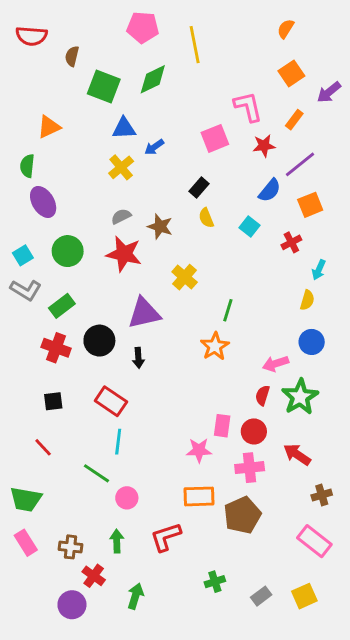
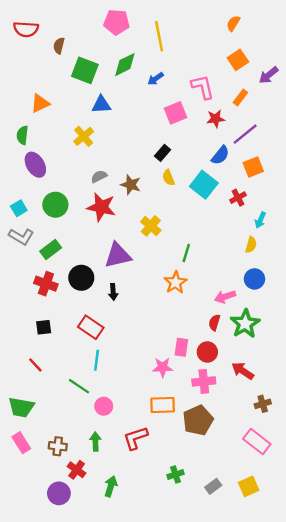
blue arrow: (154, 147) -> (156, 79), moved
yellow cross: (121, 167) -> (84, 136), moved
cyan square: (250, 226) -> (204, 185), size x1.6

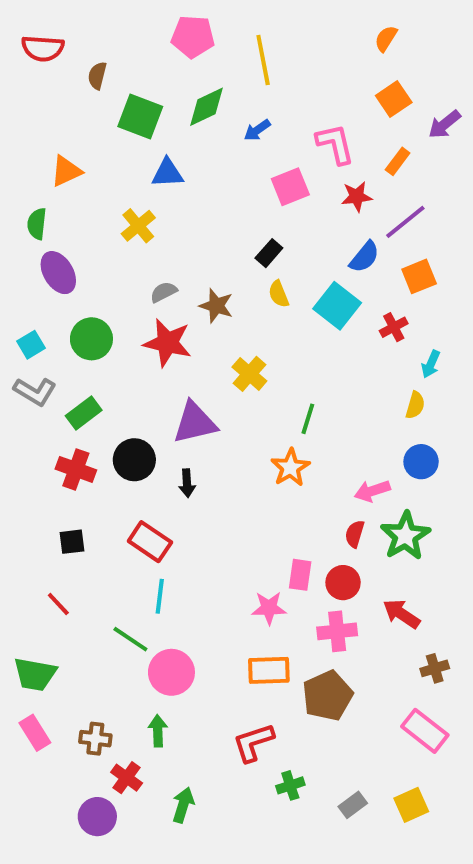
pink circle: (104, 406) -> (171, 672), size x1.5
red L-shape: (135, 438) -> (253, 742), moved

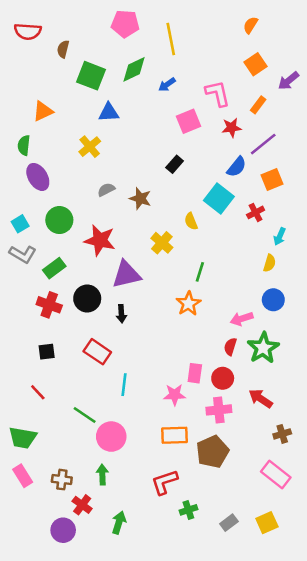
yellow semicircle: (279, 294) -> (191, 221), moved
red star: (168, 343) -> (100, 240), moved
cyan line: (160, 596) -> (124, 385), moved

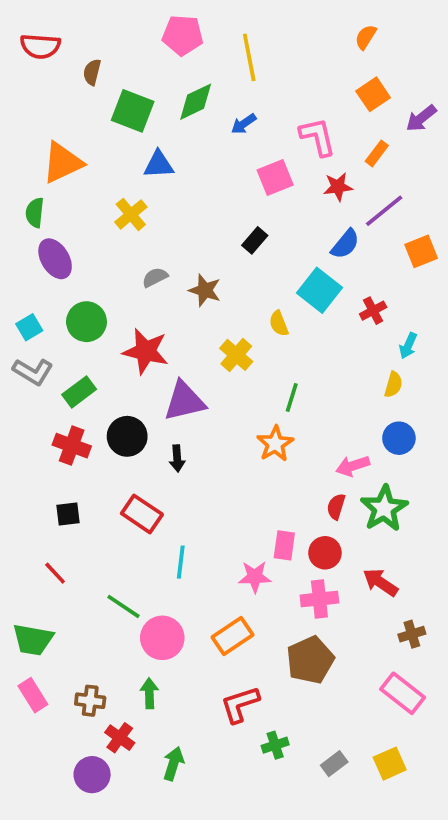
orange triangle: (43, 111) -> (62, 163), size x1.4
orange square: (272, 180) -> (421, 251), moved
orange rectangle: (175, 435) -> (233, 636), moved, turned -32

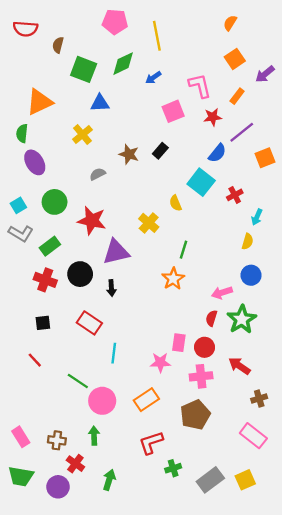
brown star: (205, 290) -> (129, 154), moved
green trapezoid: (33, 640) -> (21, 476), moved
gray rectangle: (334, 764) -> (210, 480), size x1.6

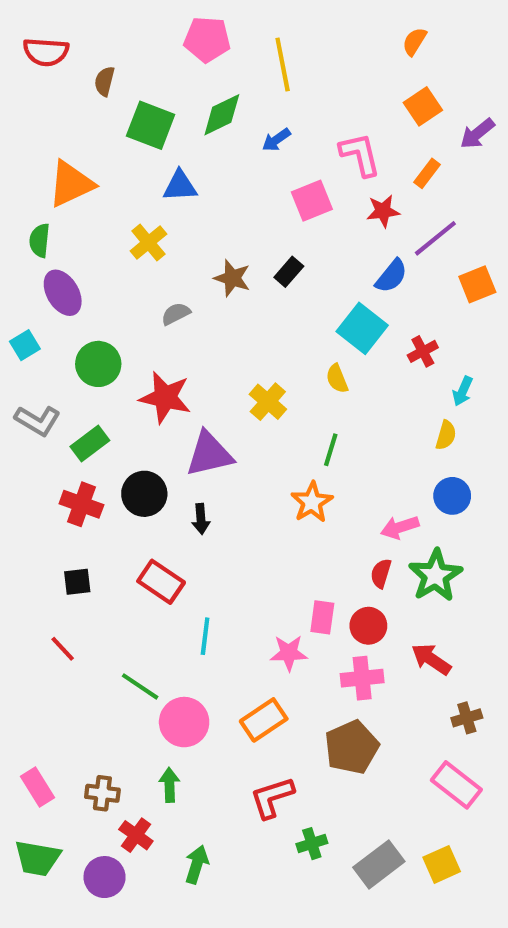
yellow semicircle: (175, 203) -> (337, 379), moved
cyan square: (18, 205) -> (25, 345), moved

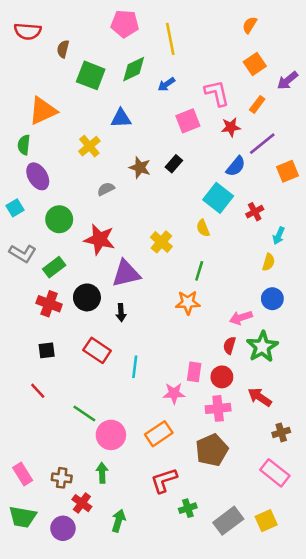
blue triangle: (180, 186) -> (121, 118), moved
orange star: (312, 502) -> (188, 302), turned 30
cyan line: (205, 636) -> (135, 367), moved

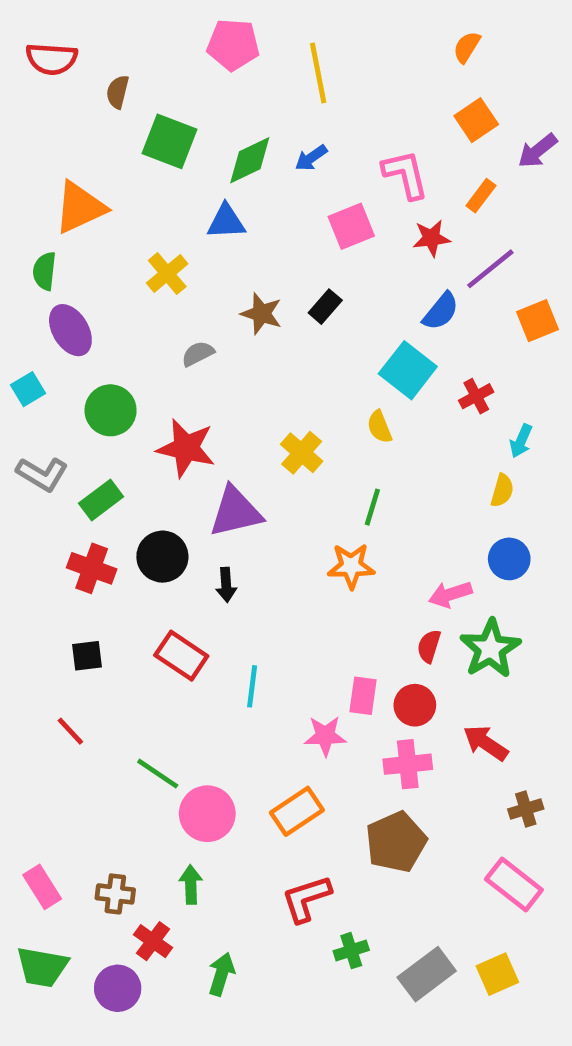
green diamond: (134, 69) -> (250, 160), moved

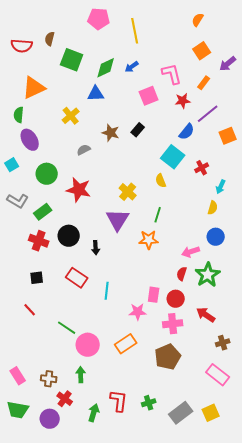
red semicircle: (52, 59) -> (22, 46), moved
purple triangle: (236, 512) -> (118, 220), moved, turned -45
red L-shape: (306, 899) -> (119, 401), moved, turned 115

